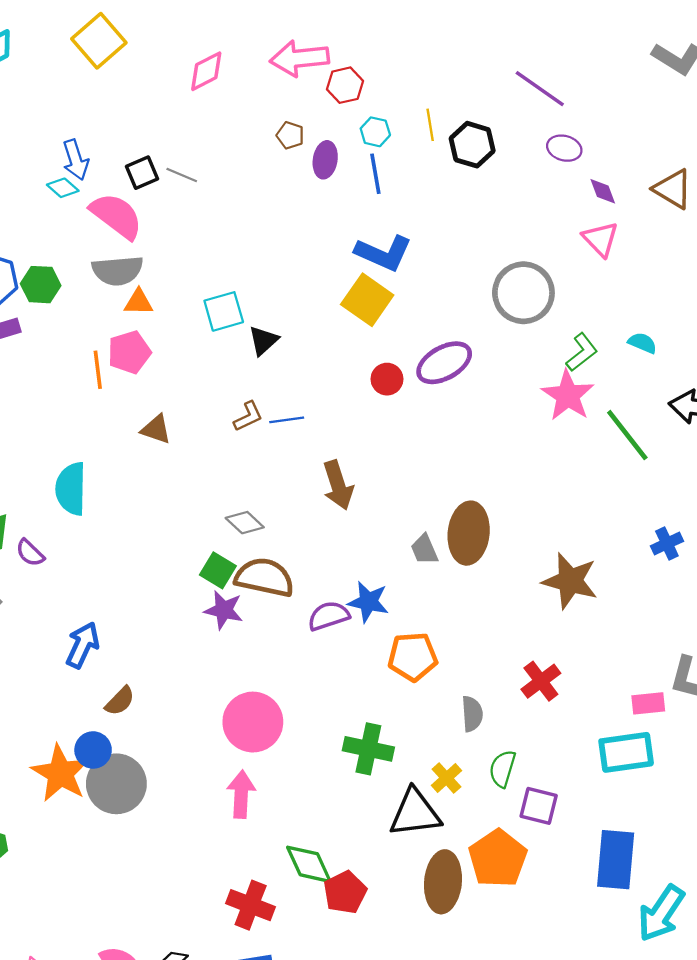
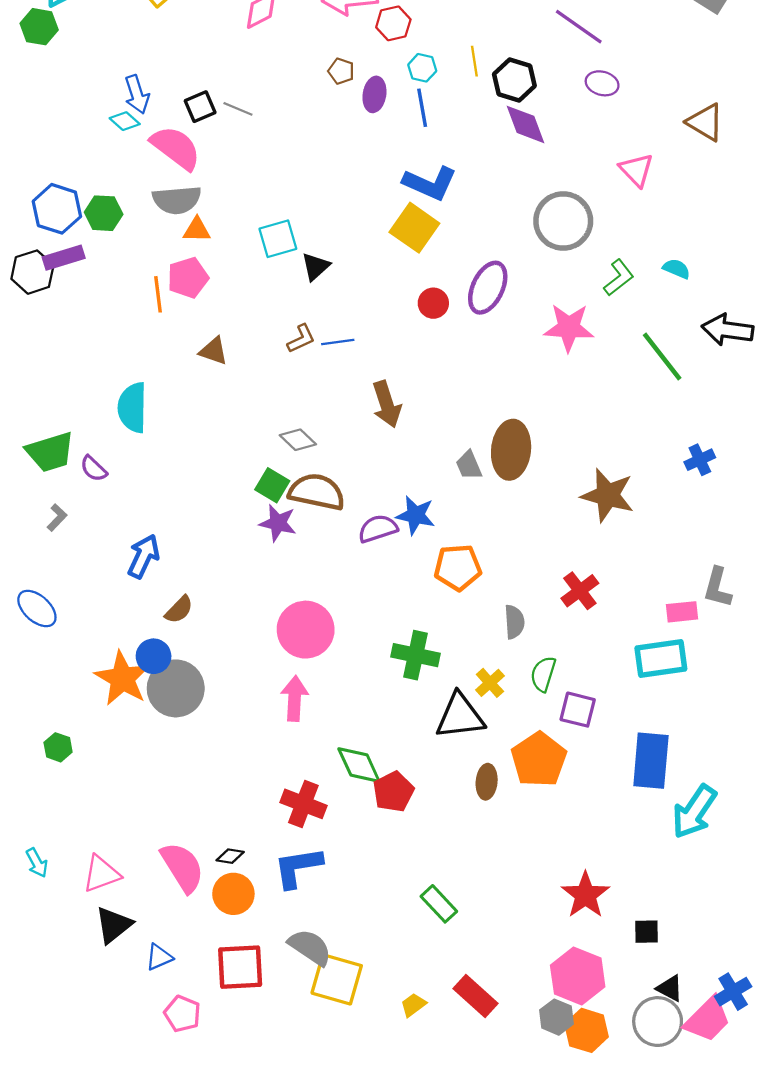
purple diamond: (603, 191) -> (525, 124), moved, size x1.6
purple ellipse: (444, 363) -> (488, 288), turned -36
pink star: (568, 395) -> (569, 328), moved, turned -30
brown ellipse: (443, 882) -> (487, 782), size x0.6

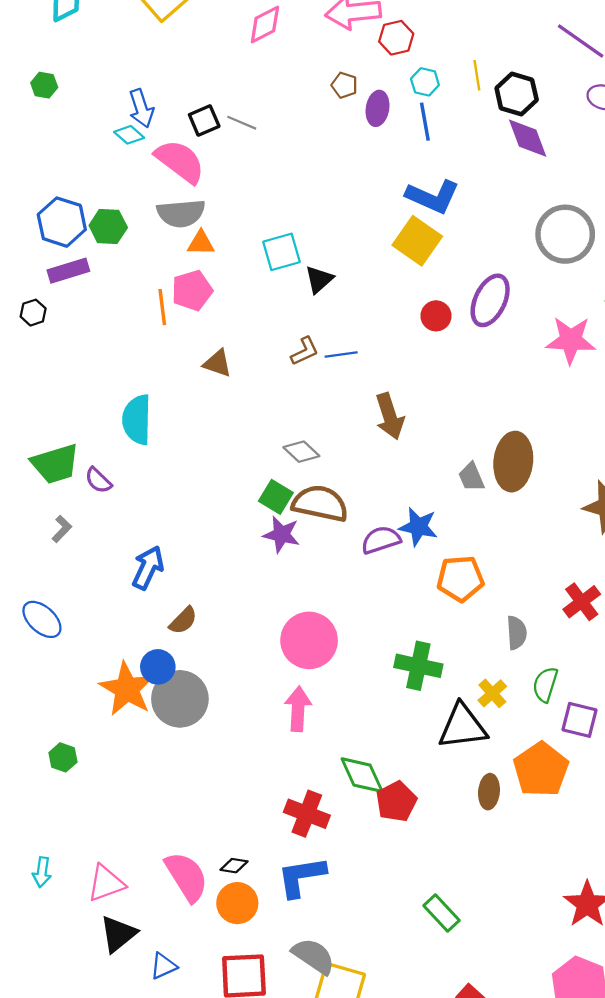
green hexagon: (39, 27) -> (44, 85), moved, size x0.7
black hexagon: (32, 272) -> (33, 313), moved, size x0.6
cyan arrow: (37, 863) -> (42, 872), turned 36

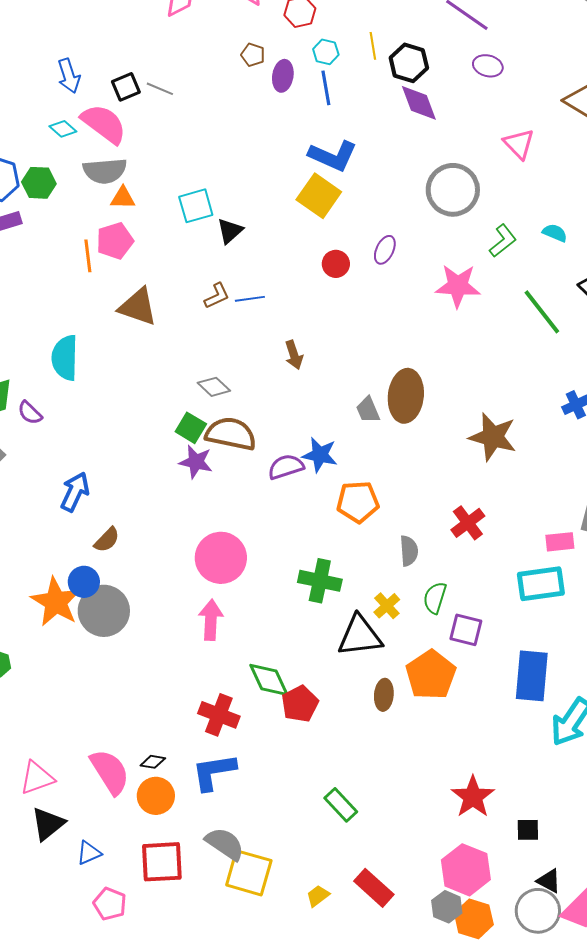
cyan diamond: (129, 135) -> (63, 129), moved
purple ellipse: (490, 300) -> (385, 250), size x0.6
brown triangle: (217, 363) -> (138, 307), size x1.5
brown arrow: (390, 416) -> (294, 355), size x0.7

